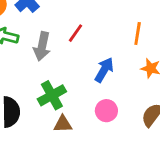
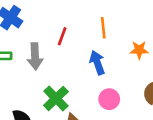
orange line: (138, 33) -> (103, 28), moved
blue arrow: (104, 70) -> (97, 63), turned -35

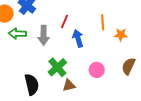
orange line: (103, 28) -> (103, 22), moved
blue arrow: (97, 63) -> (78, 38), moved

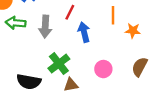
black semicircle: (32, 84) -> (29, 82), turned 110

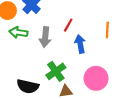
pink circle: (103, 69) -> (96, 78), size x1.5

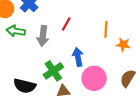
blue arrow: (80, 44) -> (78, 57), moved

